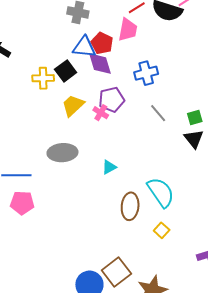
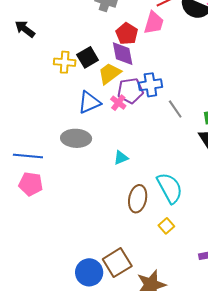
blue triangle: (84, 47) -> (89, 102), moved, turned -35
blue cross: (146, 73) -> (150, 85), moved
yellow trapezoid: (73, 105) -> (109, 74), moved

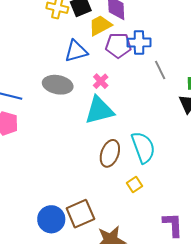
pink cross: (118, 103) -> (101, 81), moved
cyan triangle: (121, 158) -> (99, 110), size x2.0

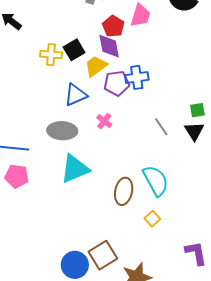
gray line: (160, 70) -> (161, 127), moved
cyan triangle: (99, 110) -> (75, 169), moved

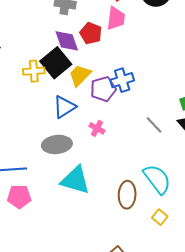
purple diamond: (109, 46) -> (67, 41), moved
black square: (74, 50) -> (56, 63), size x1.4
cyan triangle: (75, 169) -> (75, 180), turned 48

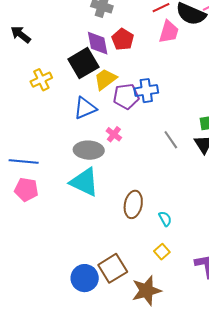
pink trapezoid: (116, 18) -> (169, 32), moved
yellow cross: (34, 71) -> (41, 80), moved, turned -30
gray ellipse: (57, 144) -> (89, 150), moved
cyan semicircle: (157, 179) -> (165, 219), moved, size x0.5
yellow square: (160, 217) -> (162, 252), moved

